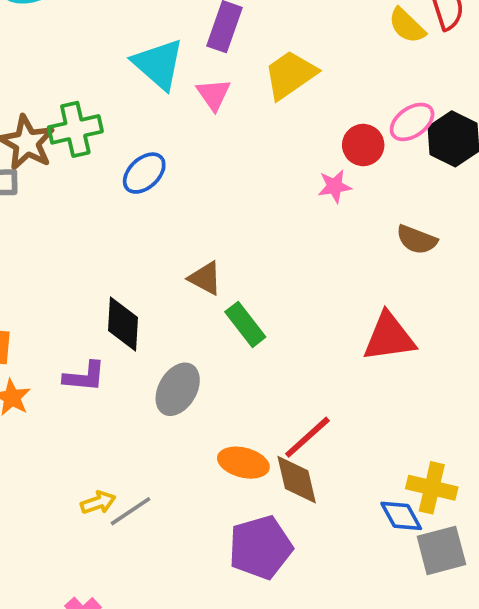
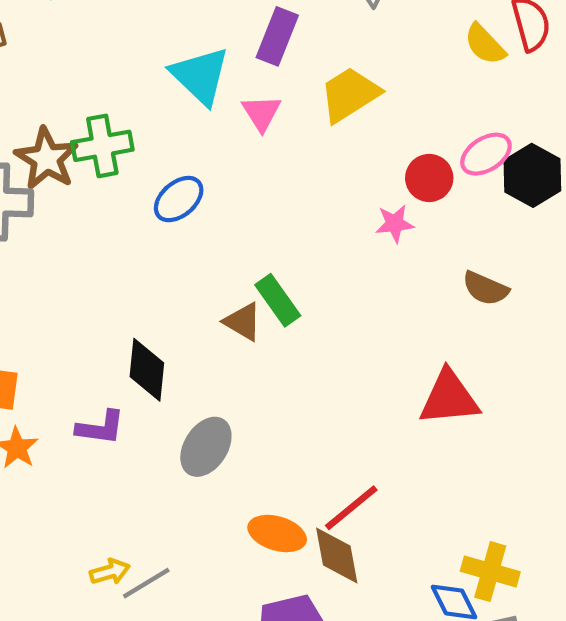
green rectangle: (245, 324) -> (278, 300), moved

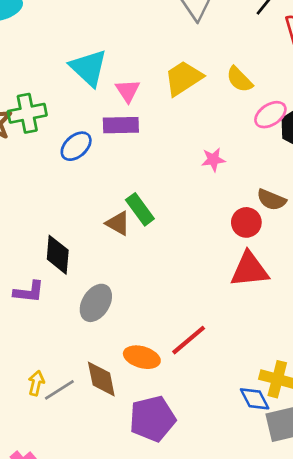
purple rectangle: (277, 36) -> (121, 125), moved, turned 68
yellow semicircle: (485, 44) -> (239, 79), moved
red circle: (429, 178) -> (246, 222), moved
brown diamond: (337, 556) -> (101, 379), moved
yellow arrow: (110, 572) -> (36, 383), turned -60

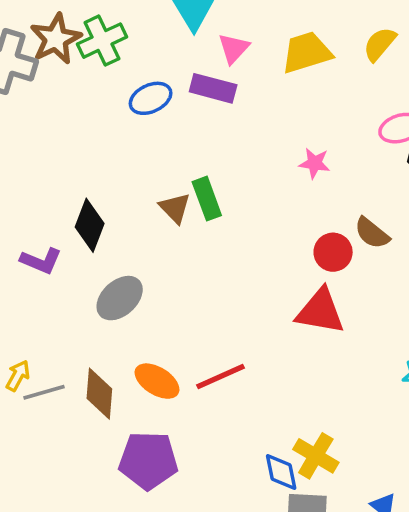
yellow semicircle: (239, 79) -> (380, 44), moved, turned 68
green cross: (27, 113) -> (102, 41), turned -30

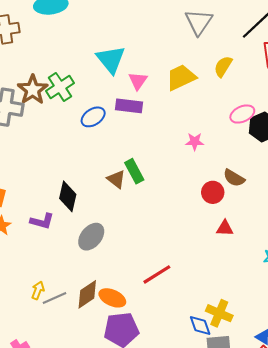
red triangle: (320, 311) -> (225, 228), moved, size x0.6
orange ellipse: (157, 381) -> (112, 298), moved
brown diamond: (99, 394) -> (87, 294), turned 60

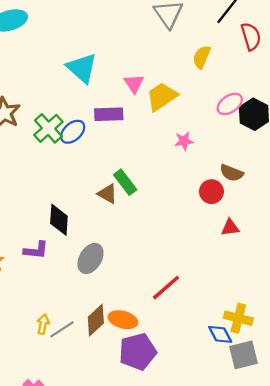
yellow trapezoid: (181, 77) -> (162, 97), moved
pink triangle: (138, 81) -> (134, 83), moved
green cross: (60, 87) -> (48, 128), moved

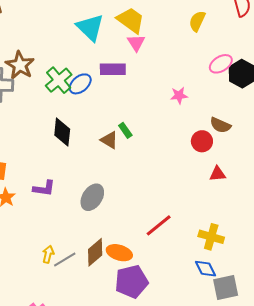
yellow trapezoid: (162, 97) -> (131, 20), moved, turned 68
green rectangle: (125, 182) -> (125, 130), size x0.7
black diamond: (59, 220) -> (62, 132), moved
yellow cross: (238, 318) -> (211, 237), moved

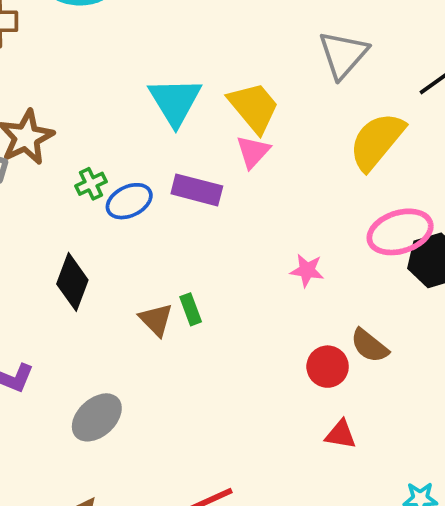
yellow semicircle: (197, 21) -> (377, 141), size x1.6
pink ellipse: (221, 64) -> (400, 232), size x1.4
green cross: (59, 80) -> (91, 184), size x0.6

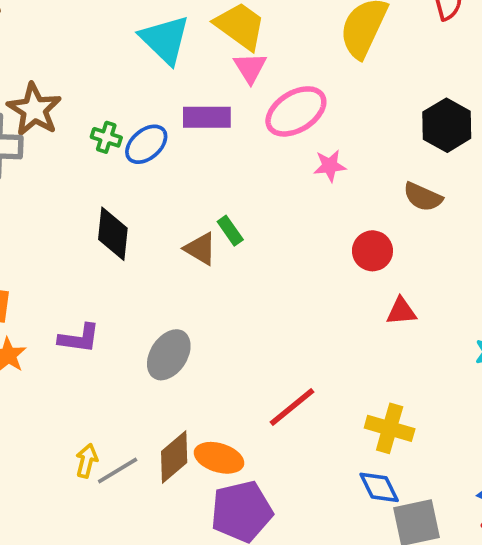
green cross: (91, 184) -> (106, 137), turned -32
pink ellipse: (400, 232) -> (296, 111), moved
brown semicircle: (369, 346) -> (423, 197), moved

